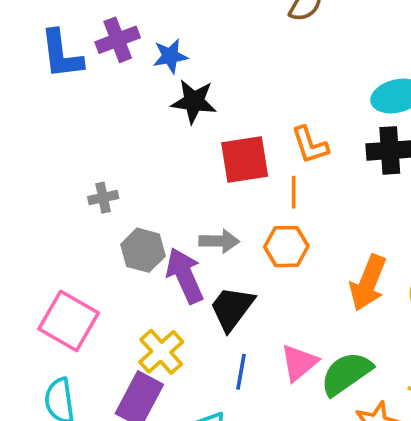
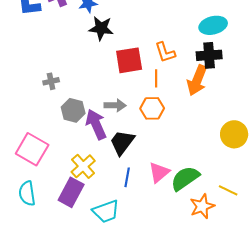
orange arrow: (368, 283) -> (197, 80), moved

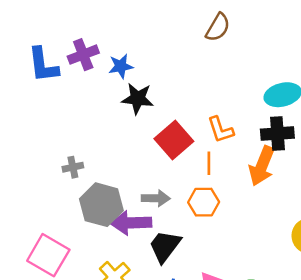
red square: (129, 60) -> (174, 140), turned -32
gray hexagon: (73, 110) -> (101, 205), size x1.4
purple arrow: (96, 124) -> (131, 223), turned -68

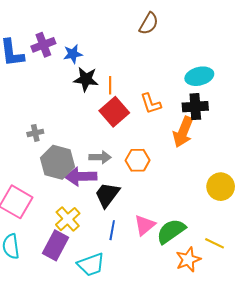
orange line: (209, 163) -> (110, 85), moved

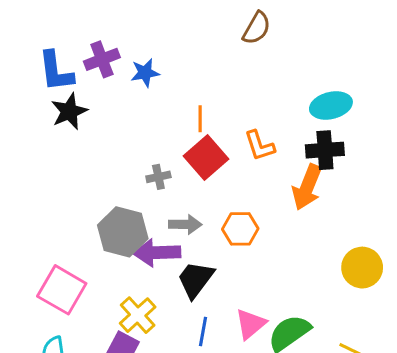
black star: (86, 79) -> (69, 111), moved, turned -30
gray cross: (35, 133) -> (158, 177), moved

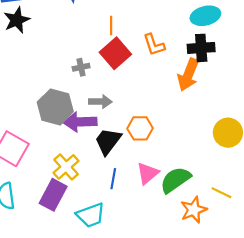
orange hexagon: (240, 229) -> (140, 128), moved

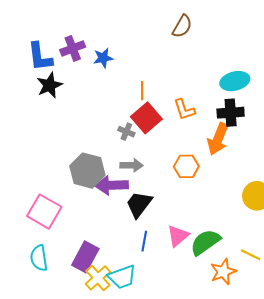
gray cross: (81, 67) -> (126, 132), moved, turned 35
orange hexagon: (140, 128) -> (186, 166), moved
yellow cross: (66, 167) -> (98, 278), moved

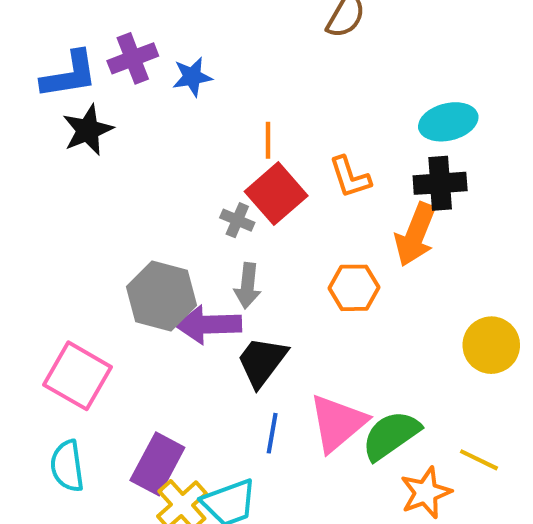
blue L-shape: (40, 57) -> (69, 75), turned -92
gray arrow: (132, 165) -> (248, 286), turned 95
pink triangle: (178, 236) -> (338, 423), size x1.4

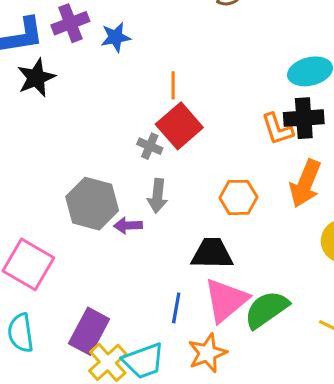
orange L-shape: (350, 177) -> (277, 129), moved
orange arrow: (415, 235) -> (305, 183), moved
purple arrow: (209, 325) -> (128, 225), size x0.6
black trapezoid: (262, 362) -> (212, 253), moved, turned 54
orange star: (426, 493) -> (207, 353), moved

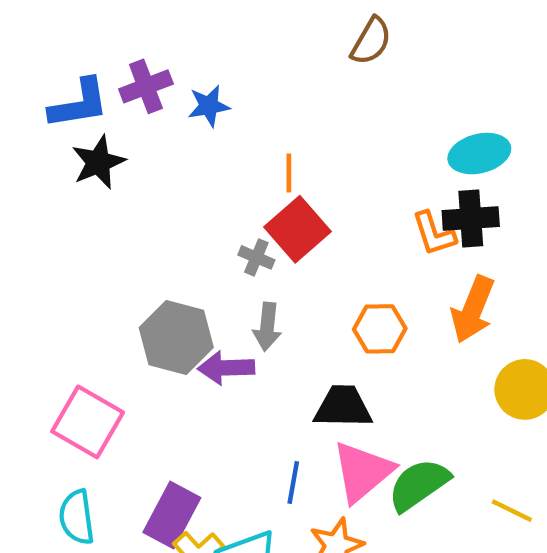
purple arrow: (128, 225) -> (226, 368), size x1.4

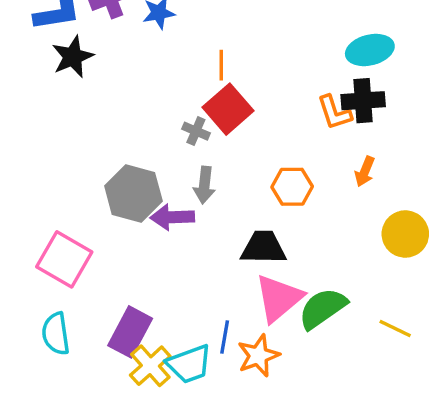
orange arrow: (473, 309) -> (365, 172), size x0.6
blue line: (293, 483) -> (225, 337), moved

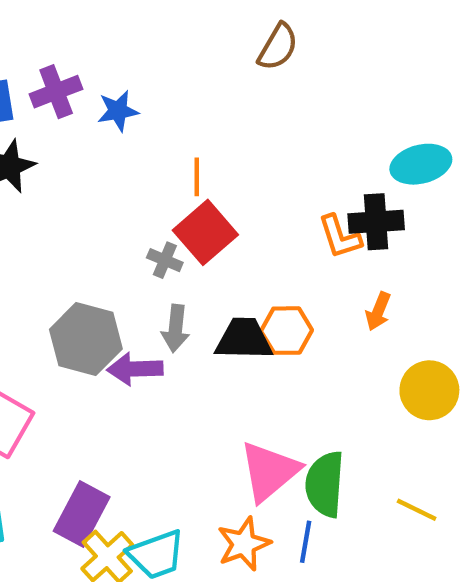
cyan ellipse: (370, 50) -> (421, 164), moved
black trapezoid: (263, 248) -> (244, 339), moved
green semicircle: (323, 308) -> (325, 484), turned -51
blue line: (225, 337) -> (306, 542), moved

